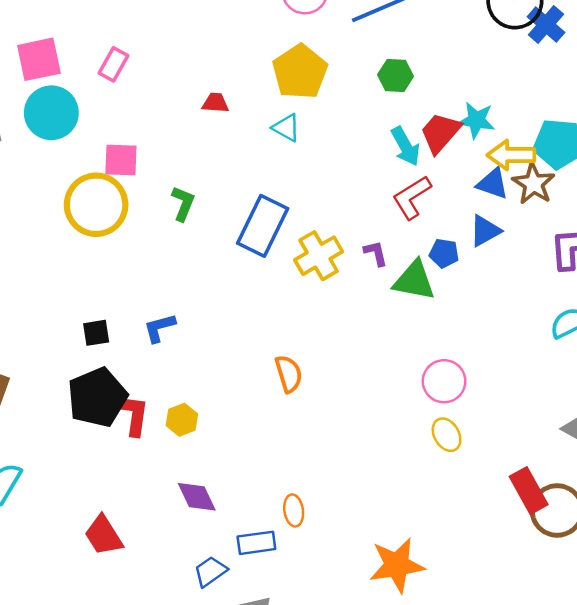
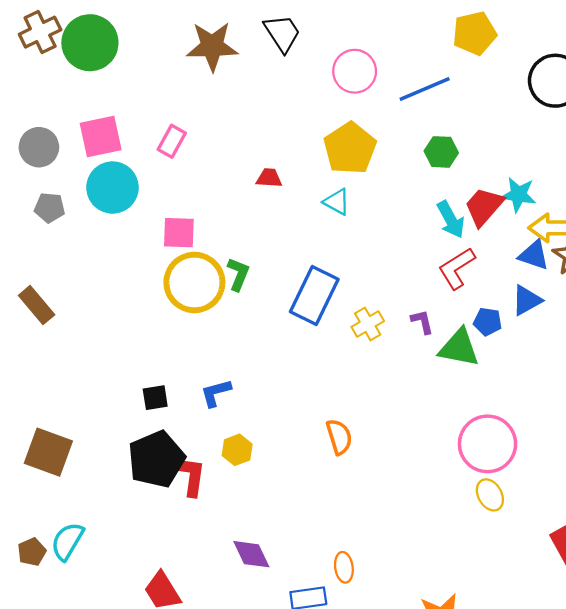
yellow circle: (96, 205) -> (194, 282), moved
yellow cross: (319, 256) -> (368, 324), size x0.7
pink circle: (444, 381) -> (488, 444), size x1.4
yellow hexagon: (182, 420) -> (237, 450), moved

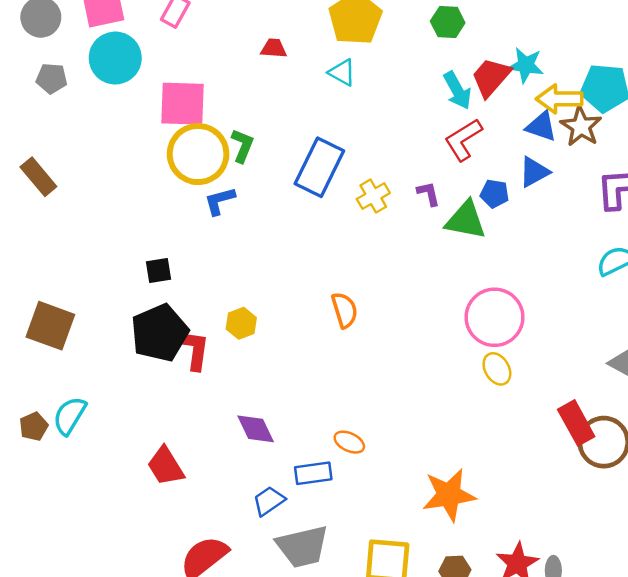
pink square: (179, 233) -> (182, 104), size x1.4
blue L-shape: (216, 393) -> (220, 201), moved
orange ellipse: (344, 567) -> (349, 442), turned -56

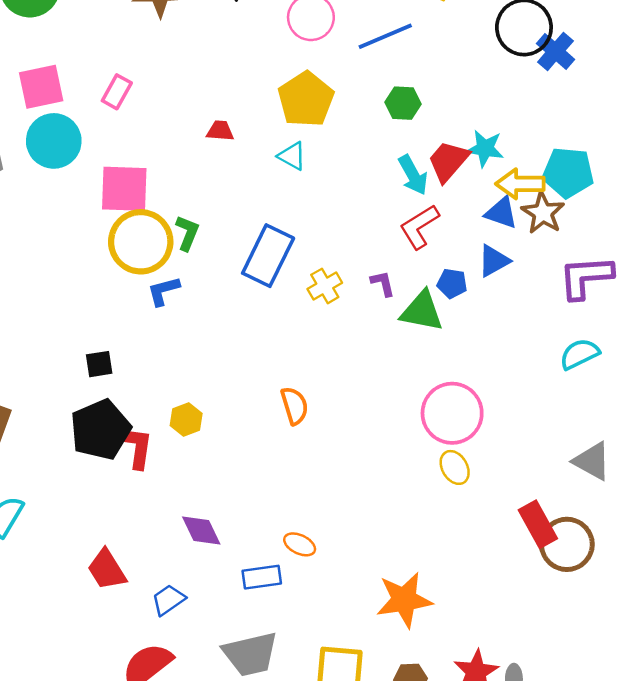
blue trapezoid: (269, 501) -> (168, 600), moved

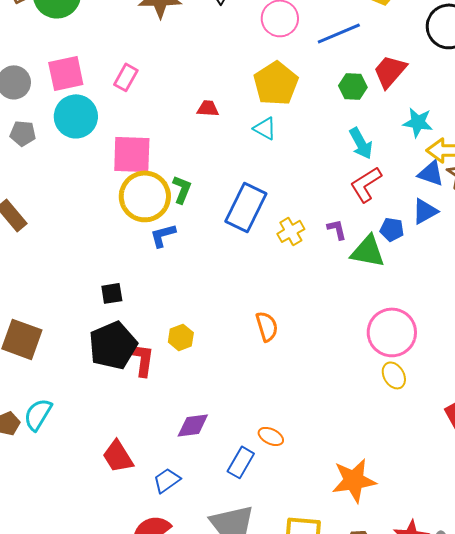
red trapezoid: (448, 161) -> (390, 71), moved
purple diamond: (201, 531) -> (193, 425), turned -72
blue rectangle: (262, 577) -> (241, 462), turned -52

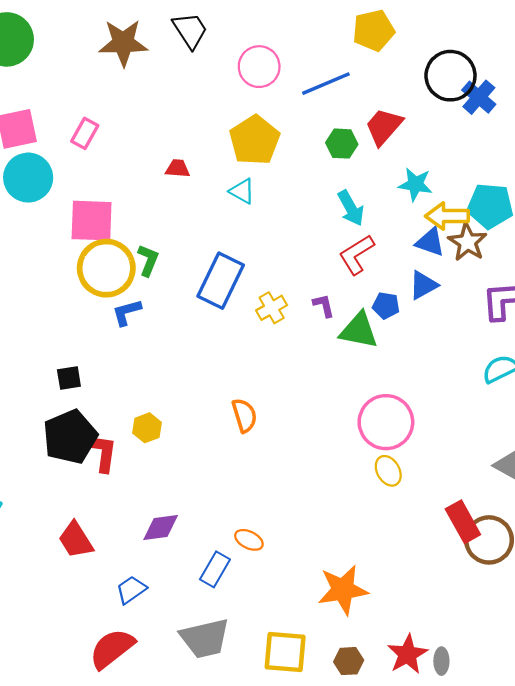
red trapezoid: (118, 456) -> (76, 540), moved

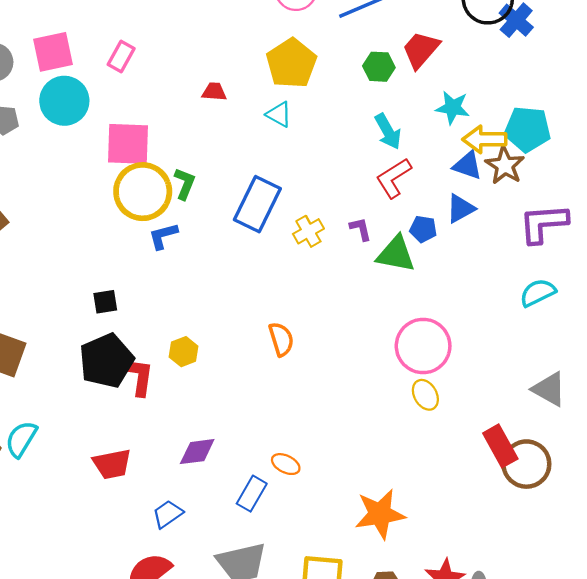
red trapezoid: (76, 540) -> (112, 464), turned -69

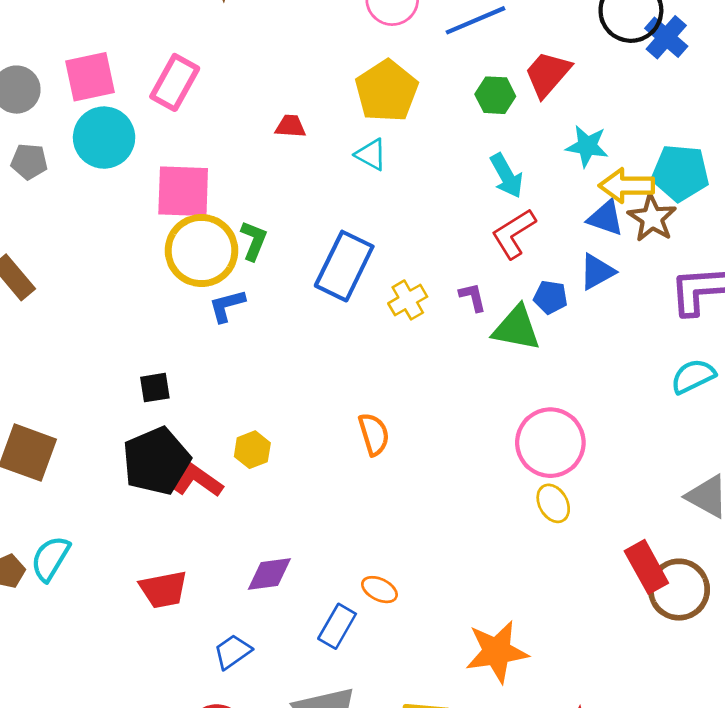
pink rectangle: (121, 56) -> (175, 82), size x1.4
red L-shape: (139, 377) -> (197, 481), turned -63

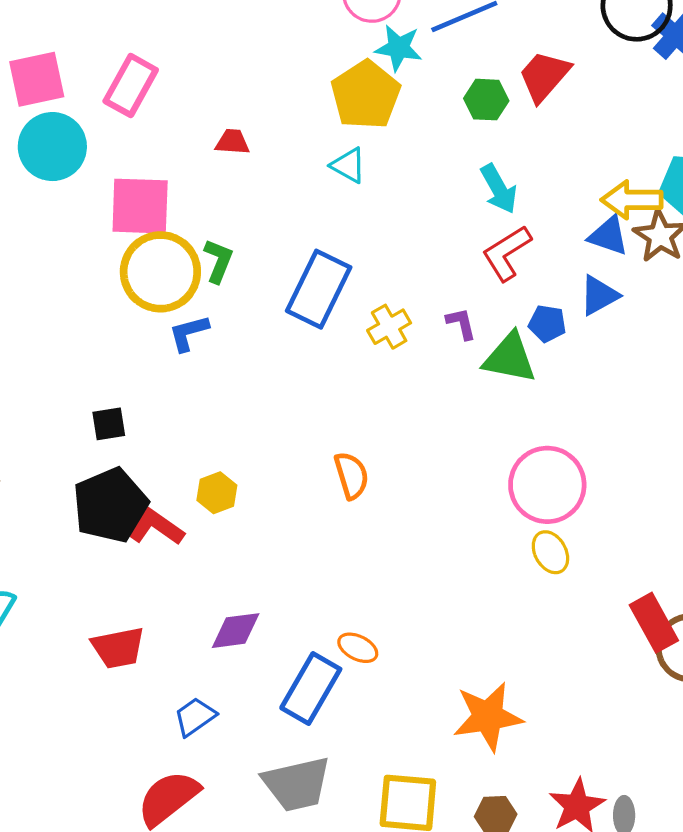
red trapezoid: (290, 126) -> (232, 142), moved
cyan star: (587, 146) -> (399, 48), moved
blue rectangle: (337, 626) -> (311, 688), size x1.4

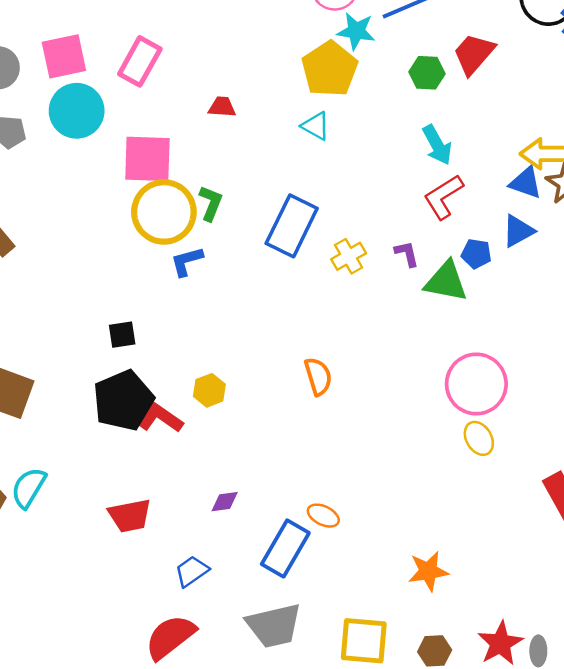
purple diamond: (236, 631) -> (225, 502), size x0.7
orange star: (488, 717) -> (428, 571), size x0.7

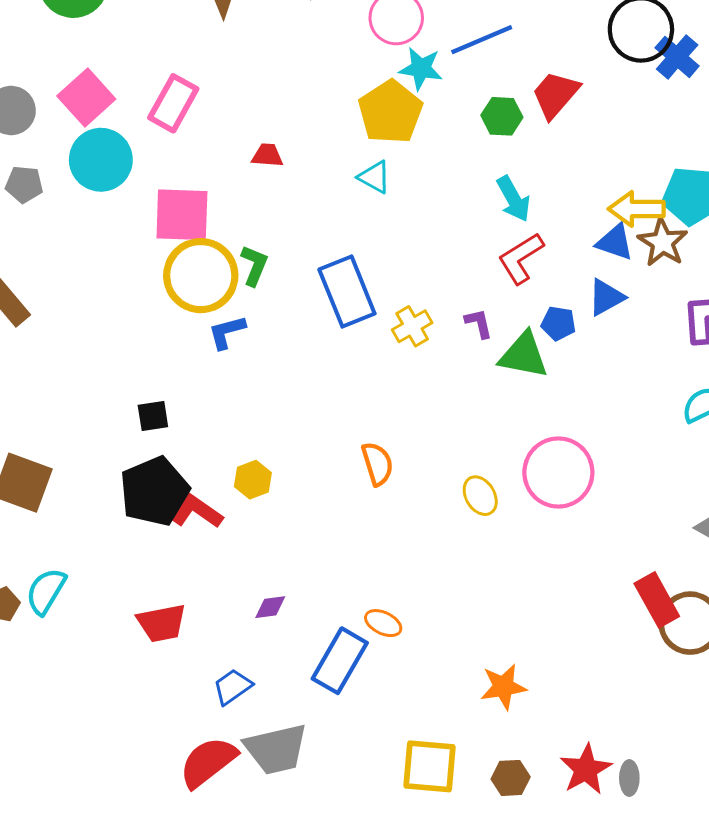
pink square: (64, 56) -> (86, 97), turned -30
blue rectangle: (292, 226) -> (347, 291), turned -48
yellow ellipse: (479, 438) -> (480, 496), moved
gray trapezoid: (274, 626) -> (276, 749), moved

